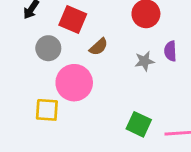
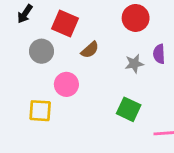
pink circle: (74, 83) -> (66, 84), size x0.7
green square: (139, 124) -> (129, 109), moved

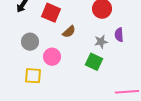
gray circle: (42, 51) -> (30, 42), moved
green square: (129, 109) -> (94, 62), moved

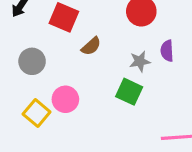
pink circle: (52, 57) -> (65, 99), moved
yellow square: (33, 76) -> (37, 113), turned 36

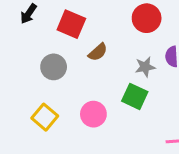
gray circle: (32, 61) -> (54, 67), moved
pink circle: (65, 99) -> (93, 114), moved

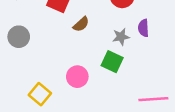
gray circle: (54, 67) -> (19, 37), moved
yellow square: (45, 117) -> (40, 94), moved

